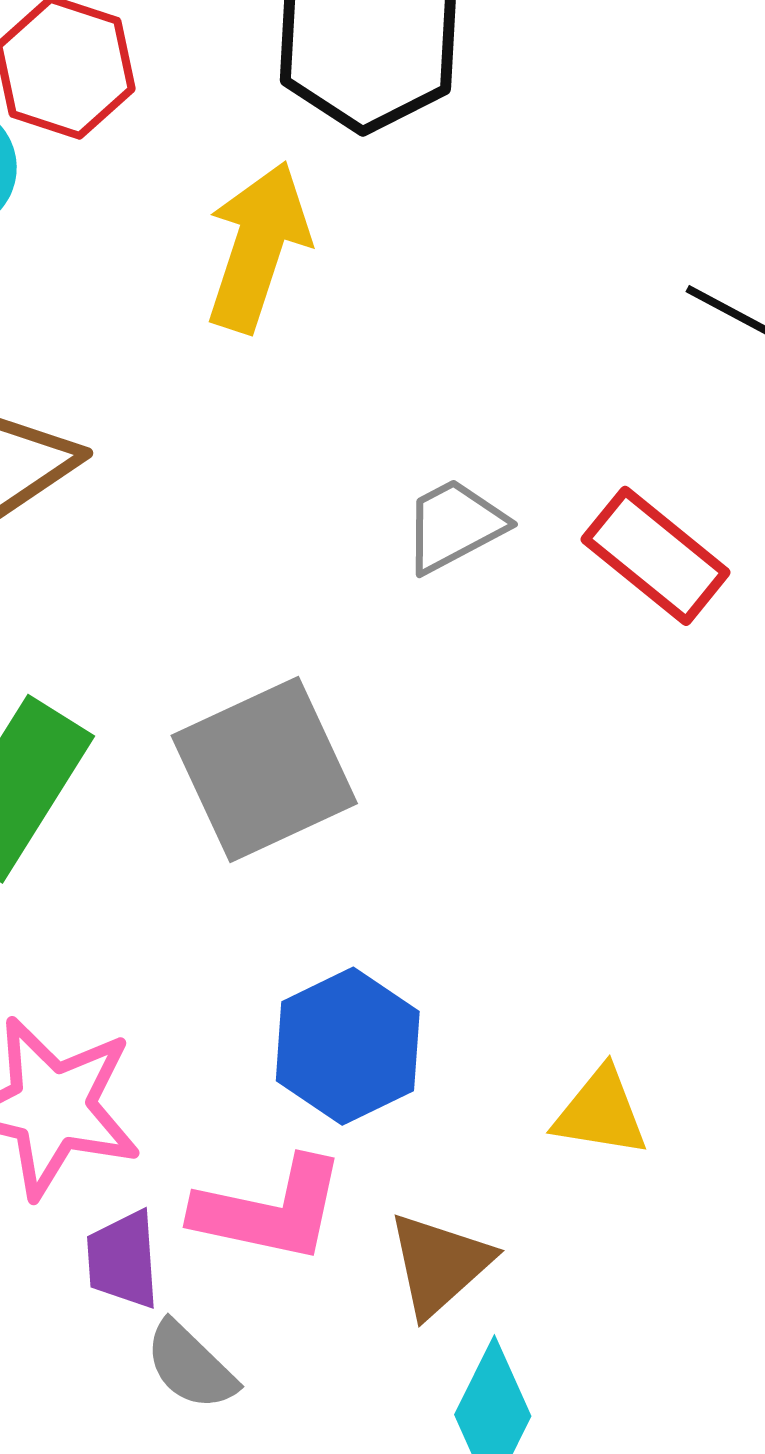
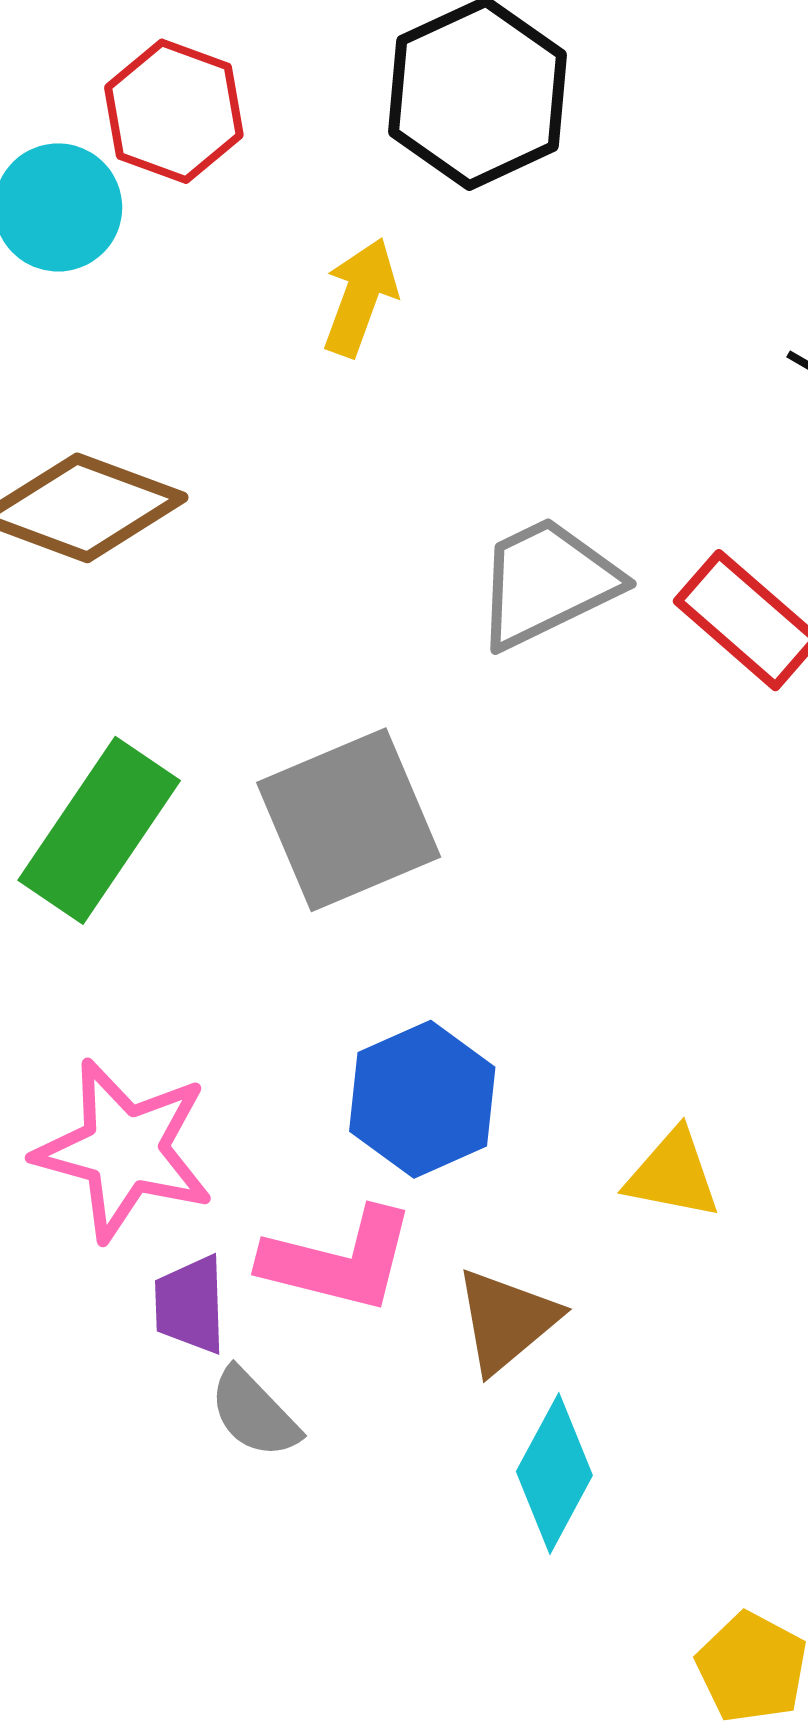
yellow arrow: (258, 247) -> (360, 297), size x0.7
gray trapezoid: (454, 525) -> (547, 583), size x1.4

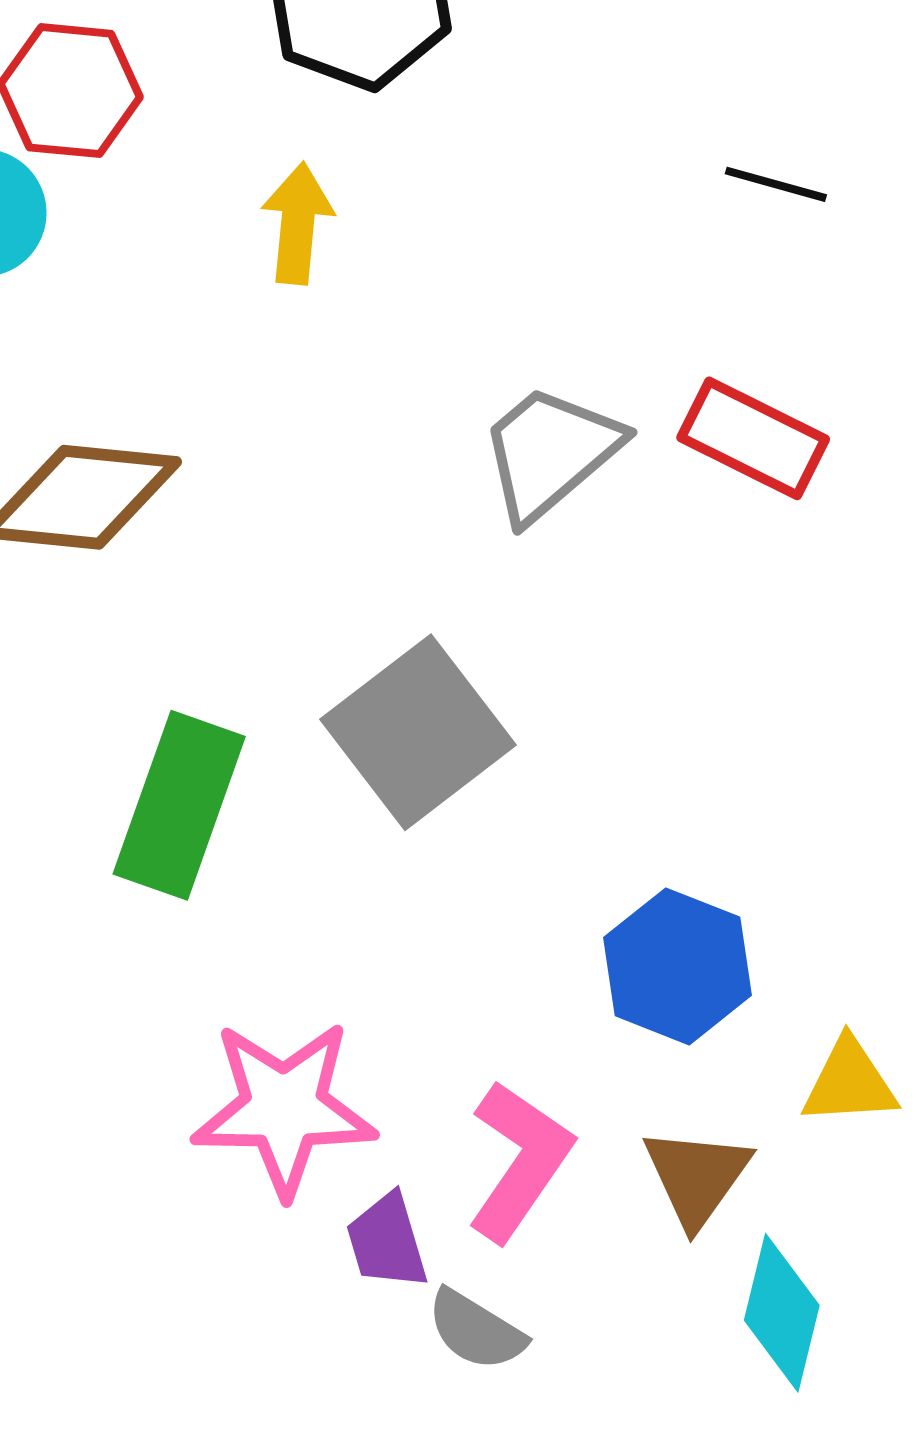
blue hexagon: (422, 1099) -> (677, 966), moved
yellow triangle: (673, 1174) -> (849, 1082), moved
pink L-shape: (339, 1260) -> (519, 1161), turned -55

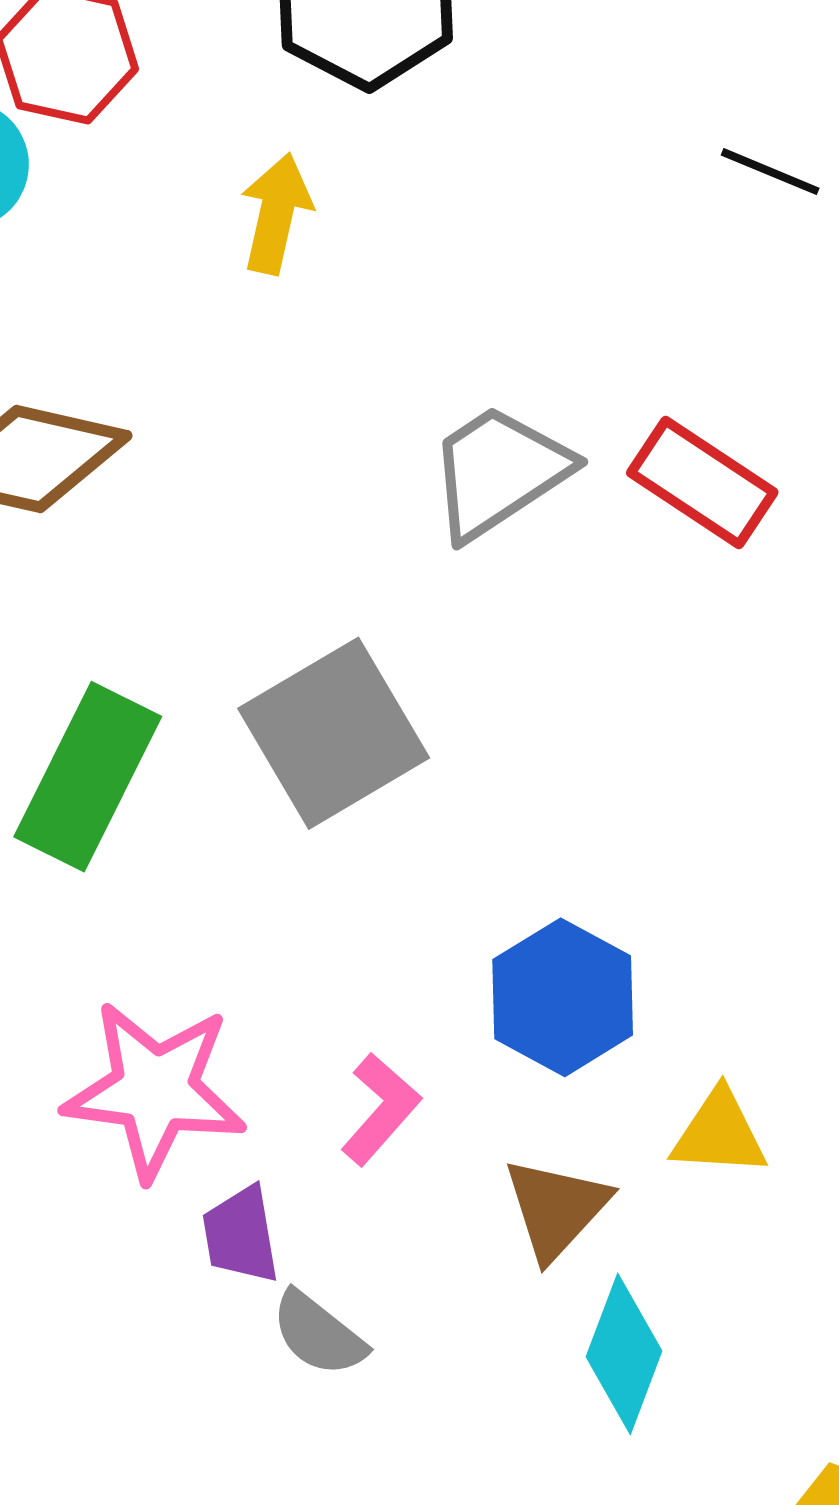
black line: (776, 184) -> (770, 172), moved
pink L-shape: (519, 1161) -> (381, 1109), moved, size x0.7

